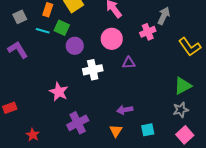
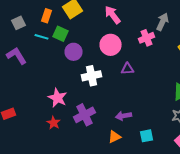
purple cross: (78, 123) -> (84, 115), moved
orange triangle: (116, 131) -> (114, 137), turned 32
red star: (33, 135) -> (54, 123), moved

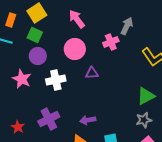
green square: (60, 34) -> (35, 35), moved
pink star: (58, 98) -> (22, 79), moved

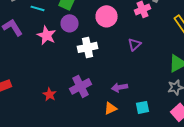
purple triangle: (92, 73) -> (134, 44), moved, turned -40
pink star: (22, 79) -> (46, 35), moved

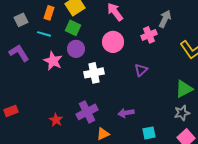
orange triangle: (110, 108) -> (103, 134), moved

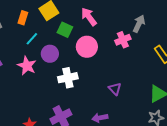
green square: (73, 28) -> (65, 30), moved
cyan line: (44, 34) -> (32, 39), moved, turned -64
purple triangle: (141, 70) -> (115, 89), moved, turned -32

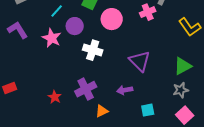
white cross: (68, 78) -> (93, 50), turned 30
purple triangle: (115, 89) -> (140, 61), size x1.6

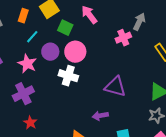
pink circle: (112, 19) -> (75, 52), moved
purple triangle: (140, 61) -> (115, 87), turned -30
purple cross: (86, 89) -> (23, 94), moved

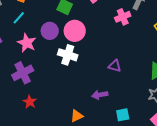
cyan line: (32, 37) -> (19, 18), moved
purple triangle: (115, 87) -> (115, 66), size x0.6

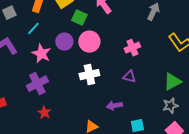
pink cross: (123, 17) -> (132, 48), moved
white cross: (68, 55) -> (89, 75), moved, turned -30

